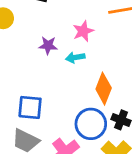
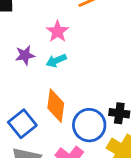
orange diamond: (104, 89) -> (56, 106), moved
blue square: (30, 107) -> (22, 124), turned -30

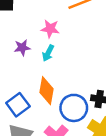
pink star: (57, 31) -> (50, 29), turned -30
cyan arrow: (56, 61) -> (48, 53), turned -42

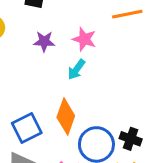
purple star: (22, 48) -> (44, 41), moved

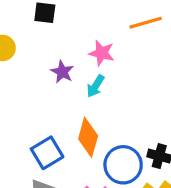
purple star: (44, 41) -> (62, 72), moved, turned 30

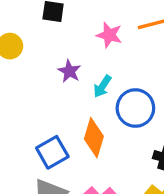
pink star: (102, 53) -> (109, 35), moved
blue circle: (123, 165) -> (135, 108), moved

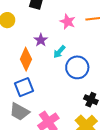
orange diamond: (94, 138) -> (26, 59), moved

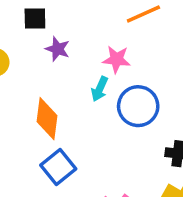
pink star: (68, 22) -> (117, 59), moved
purple star: (41, 40) -> (58, 49), moved

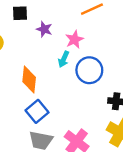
purple star: (58, 49) -> (44, 29), moved
pink star: (117, 59) -> (75, 39), turned -30

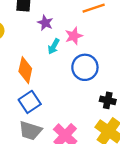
cyan arrow: (64, 59) -> (54, 46), moved

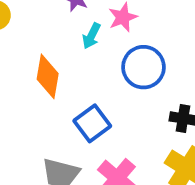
blue square: (30, 102) -> (92, 123), moved

